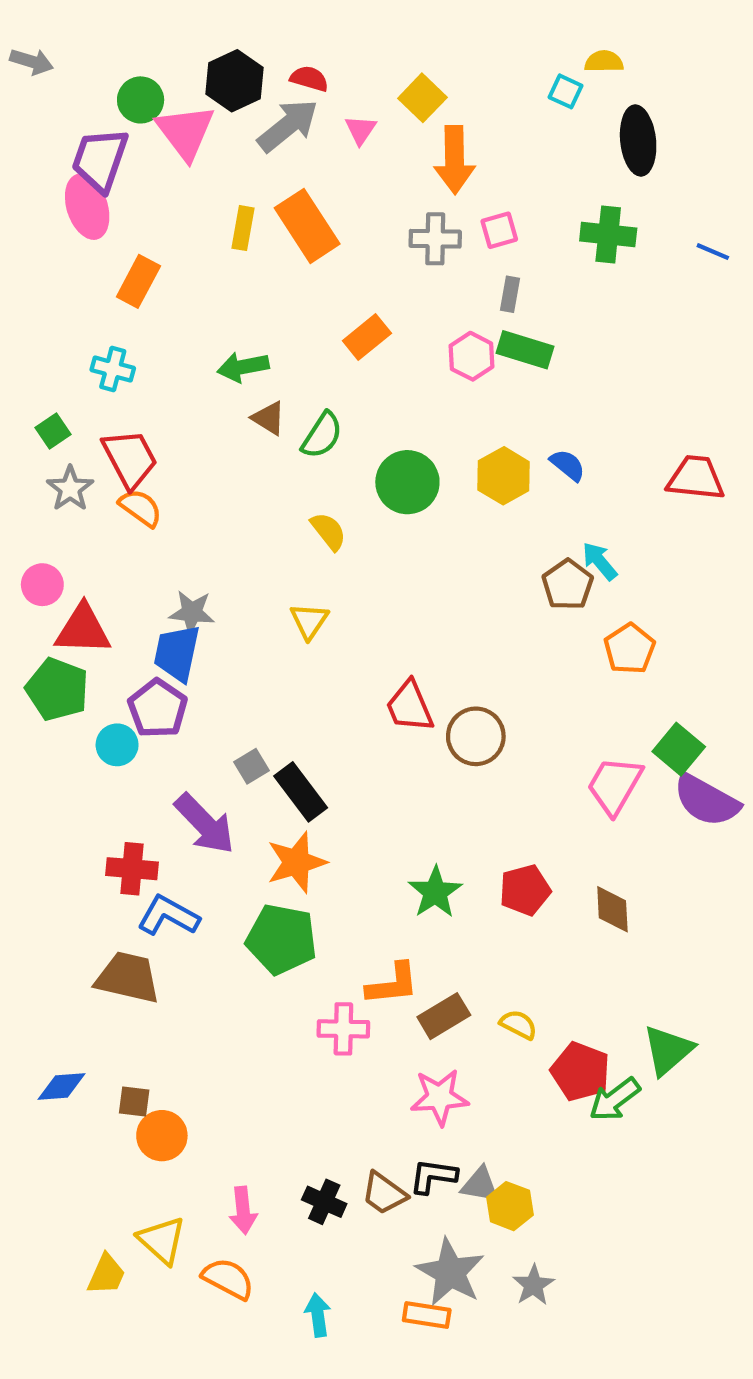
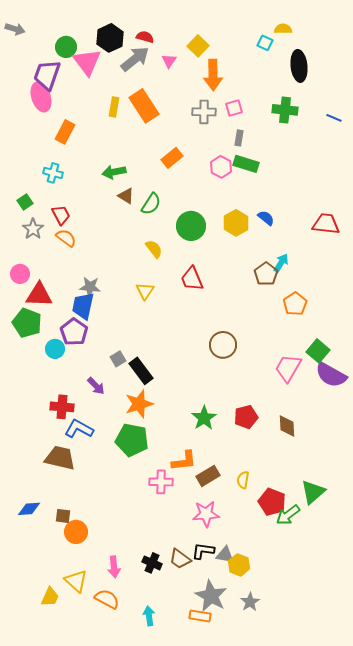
red trapezoid: (130, 459) -> (61, 215), size x0.7
cyan arrow: (600, 561) -> (281, 263), turned 72
red trapezoid: (410, 706) -> (192, 279), moved
purple arrow: (205, 824) -> (96, 386), size x0.6
yellow semicircle: (519, 1025) -> (243, 480), turned -108

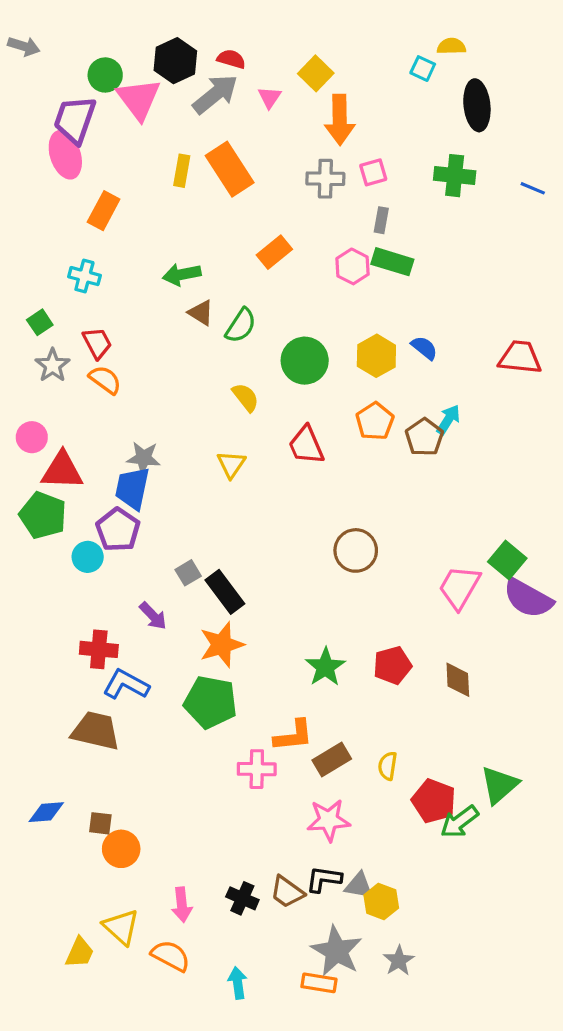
orange pentagon: (295, 304) -> (375, 421), moved

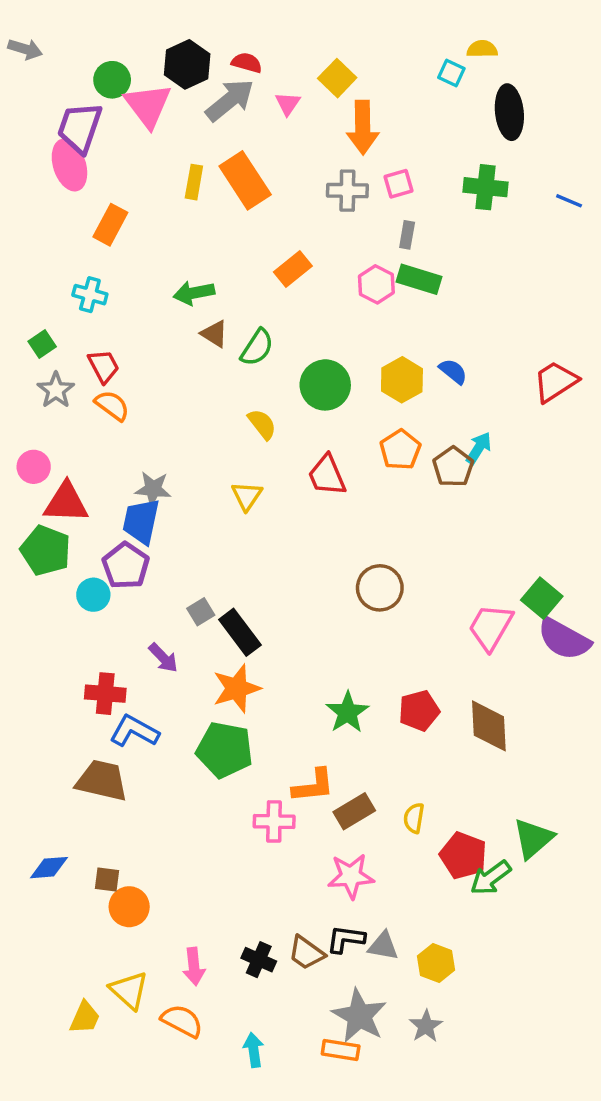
red trapezoid: (520, 357) -> (555, 382), turned -39
brown diamond: (458, 680) -> (489, 726), size x1.4
yellow hexagon: (381, 902) -> (436, 963), moved

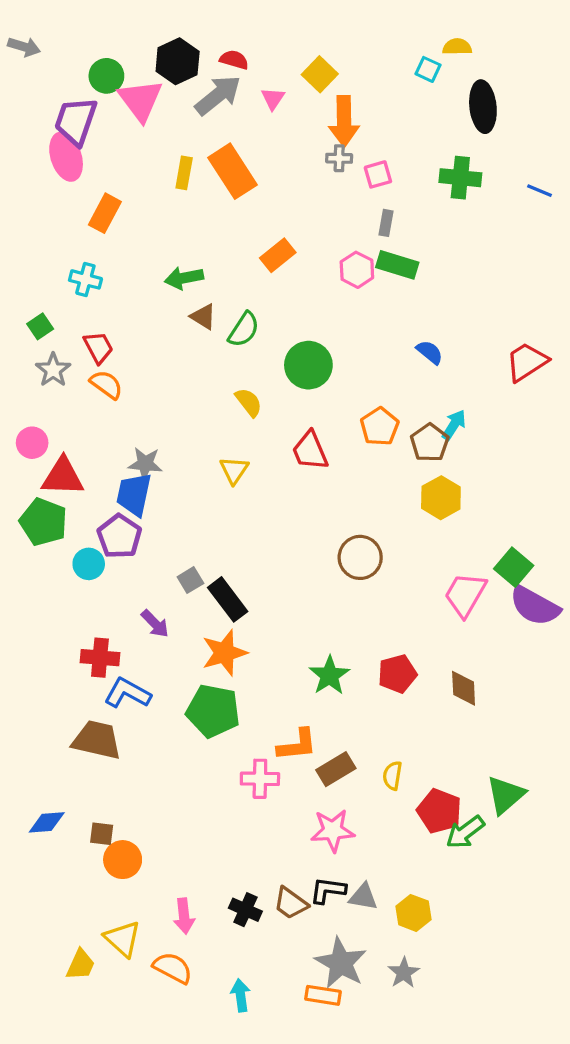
gray cross: (347, 191) -> (339, 158), moved, size x0.7
yellow hexagon: (402, 380) -> (441, 498), moved
brown diamond: (489, 726) -> (464, 688), size x0.7

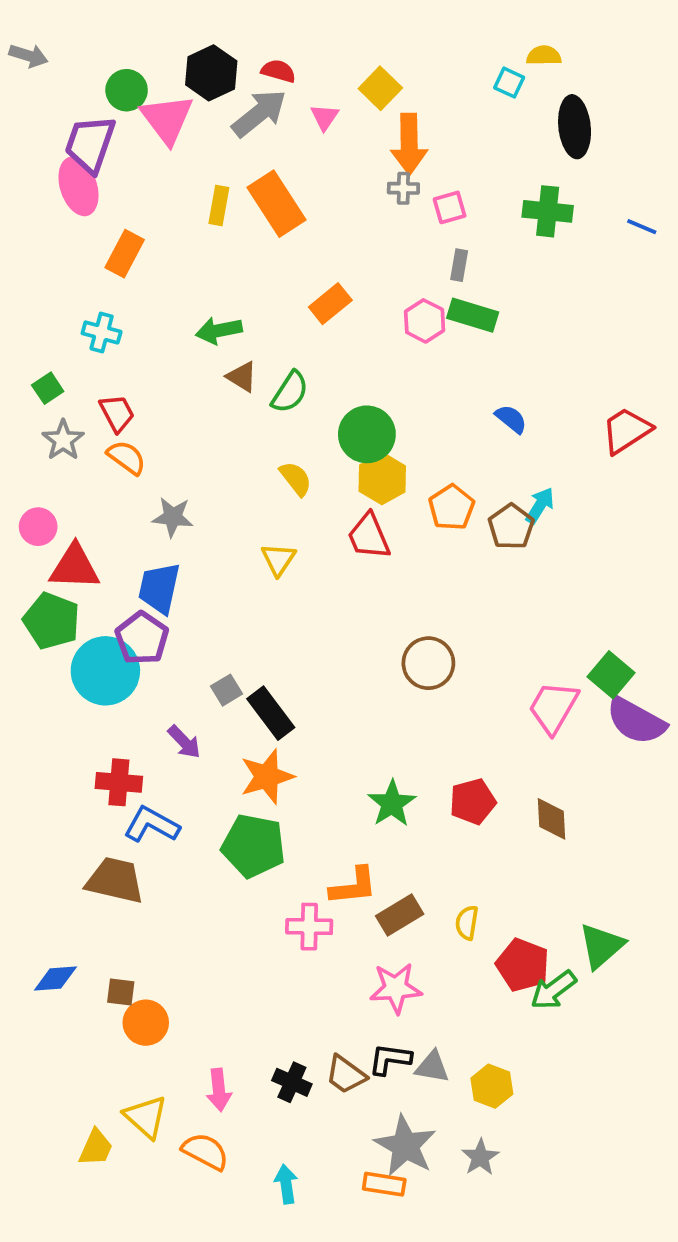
gray star: (145, 464) -> (173, 517), moved
yellow hexagon: (441, 498) -> (382, 479), moved
cyan circle: (89, 564) -> (105, 671), size x1.8

